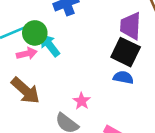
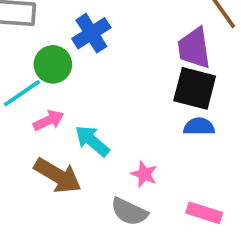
green circle: (35, 33) -> (53, 64), moved
cyan arrow: (50, 45) -> (92, 141), moved

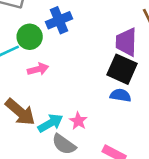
pink arrow: (49, 120) -> (38, 69), moved
cyan arrow: (92, 141) -> (50, 123), moved, turned 100

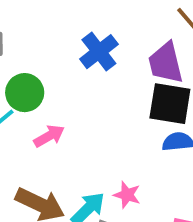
blue cross: (59, 20) -> (99, 52), moved

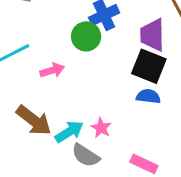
green circle: (25, 93) -> (86, 36), moved

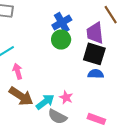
green circle: (86, 36) -> (61, 40), moved
pink arrow: (52, 70) -> (18, 71), moved, turned -84

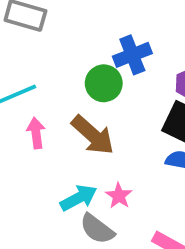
green circle: (61, 40) -> (104, 83), moved
brown arrow: (21, 96) -> (93, 135), moved

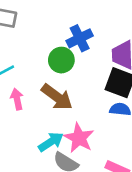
pink star: (119, 196) -> (79, 138), size x1.6

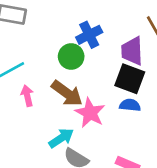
pink star: (79, 138) -> (90, 113), moved

